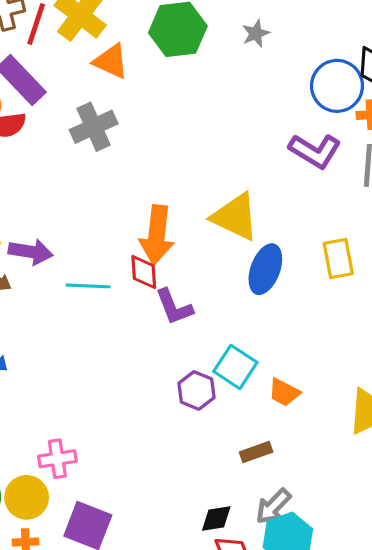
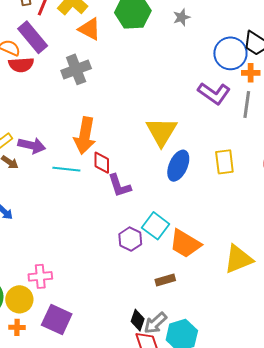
yellow triangle: (235, 217) -> (161, 132), turned 32
orange arrow: (157, 235) -> (85, 136), moved
orange trapezoid: (284, 392) -> (185, 244), size x1.6
gray arrow: (273, 506) -> (155, 323), moved
black diamond: (216, 518) -> (138, 320), turned -65

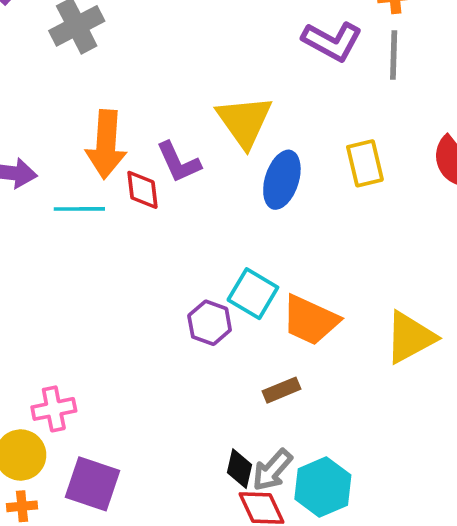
purple L-shape: (119, 186) -> (178, 162), moved

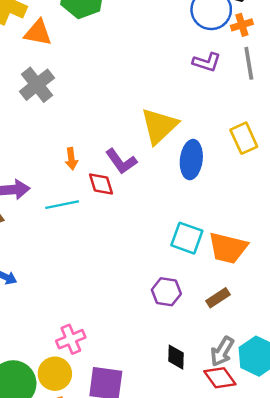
purple L-shape: (332, 41) -> (207, 62), size x0.7
yellow triangle: (244, 121) -> (159, 126), turned 33
orange arrow: (106, 144) -> (71, 159), size x0.5
purple hexagon: (210, 323) -> (166, 292), moved
black diamond: (240, 469) -> (176, 357), moved

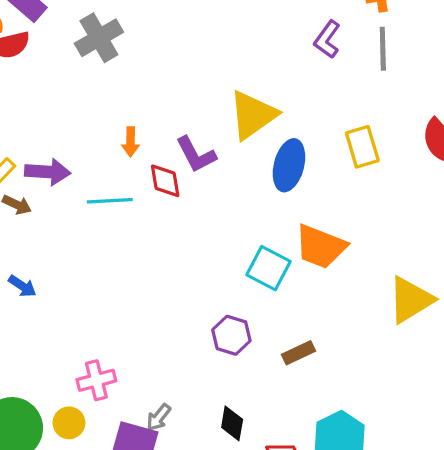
purple L-shape: (207, 62) -> (327, 39), turned 100
orange trapezoid: (228, 248) -> (321, 247), moved
gray arrow: (222, 351) -> (159, 417), moved, size x0.7
yellow circle: (55, 374) -> (69, 423), size x0.7

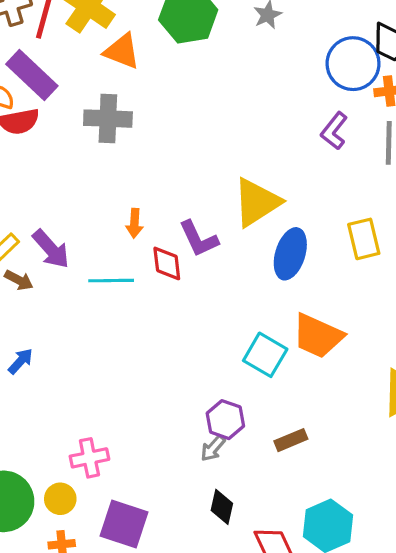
gray cross: (99, 38) -> (108, 119), turned 30
purple arrow: (48, 172) -> (51, 249), turned 42
blue arrow: (22, 286) -> (20, 361), turned -84
gray arrow: (159, 417) -> (213, 448), moved

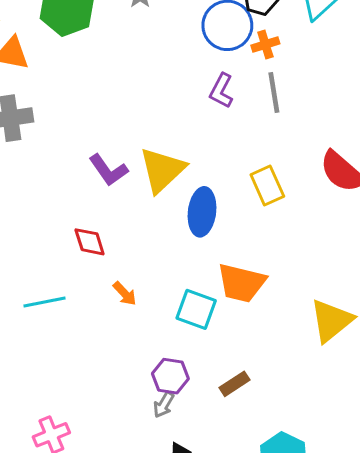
orange arrow: (134, 223) -> (125, 294), moved, turned -36
purple L-shape: (199, 239) -> (108, 170), moved
cyan line: (111, 281) -> (45, 302), moved

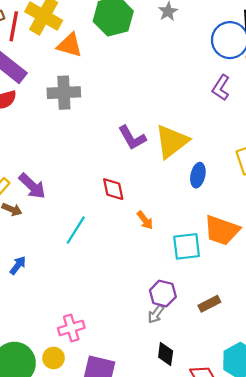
blue ellipse: (202, 212) -> (198, 175), size x0.7
orange arrow: (125, 294) -> (145, 220), moved
cyan line: (45, 302) -> (76, 230), turned -52
cyan square: (196, 309) -> (187, 246), turned -32

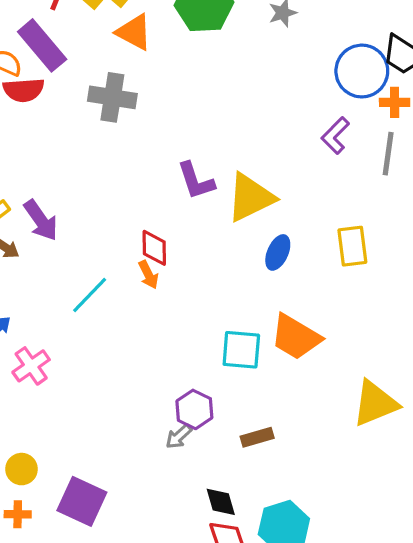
orange arrow: (145, 220) -> (148, 275), moved
pink cross: (71, 328) -> (31, 366), moved, turned -30
black diamond: (166, 354) -> (221, 502), moved, turned -35

